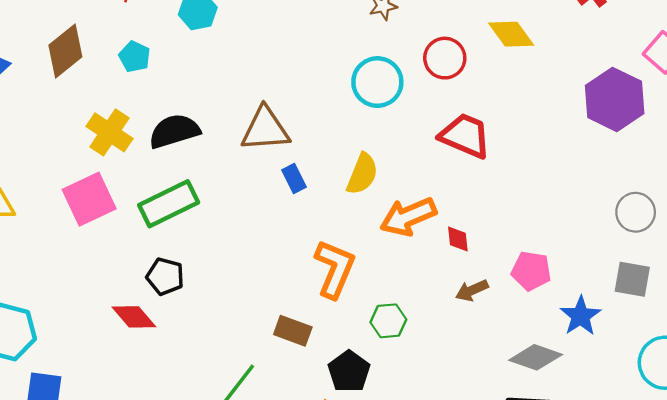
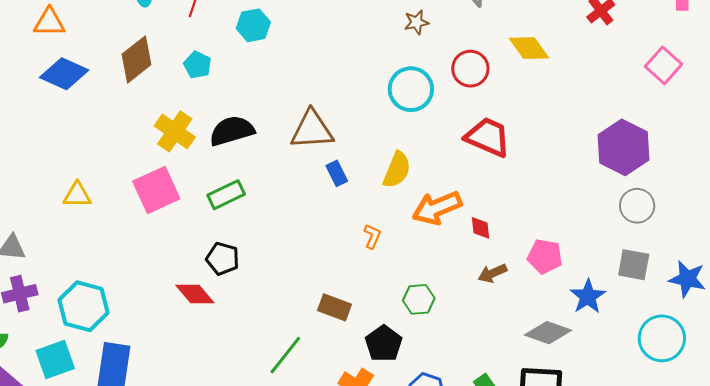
purple hexagon: (615, 99) -> (624, 147), moved
green rectangle: (169, 204) -> (226, 195), size x0.7
orange L-shape: (335, 269) -> (372, 236), moved, size x0.5

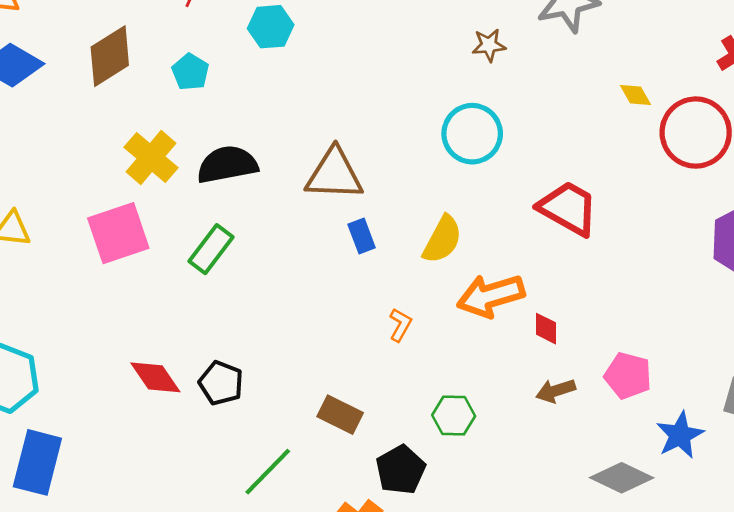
yellow diamond: (529, 48) -> (635, 95), size x0.6
red circle: (470, 69) -> (696, 133), moved, size x1.4
green rectangle: (226, 195) -> (211, 249), turned -33
black pentagon: (223, 259) -> (221, 383), moved

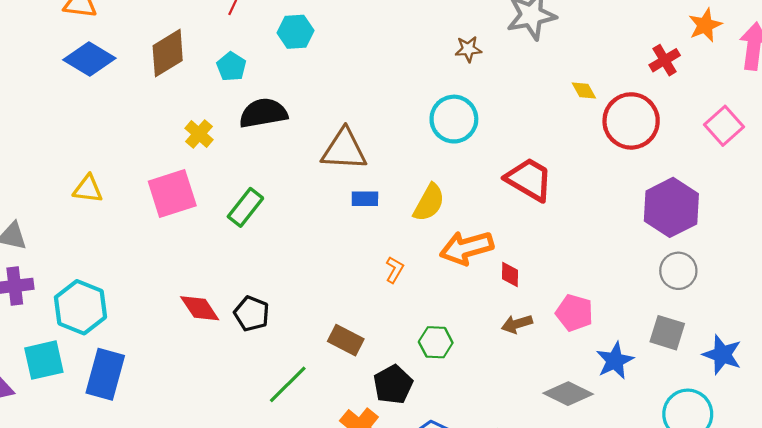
yellow cross: (151, 158) -> (199, 134), size x0.7
black semicircle: (227, 165) -> (263, 113), moved
blue rectangle: (362, 236) -> (365, 199), turned -70

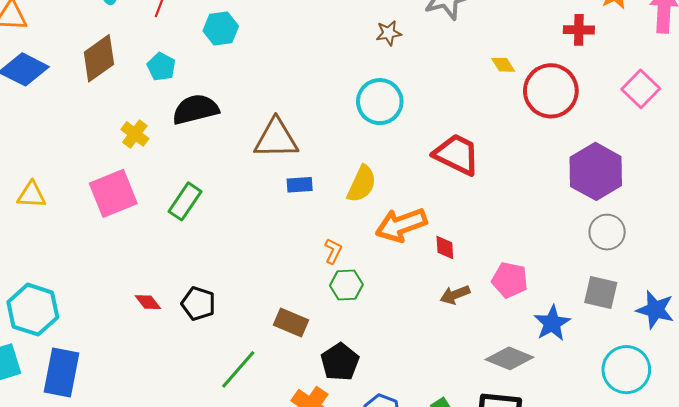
red cross: (665, 60) -> (579, 30), turned 36
red diamond: (200, 308) -> (148, 302), size x0.7
green hexagon: (436, 342) -> (346, 285), moved

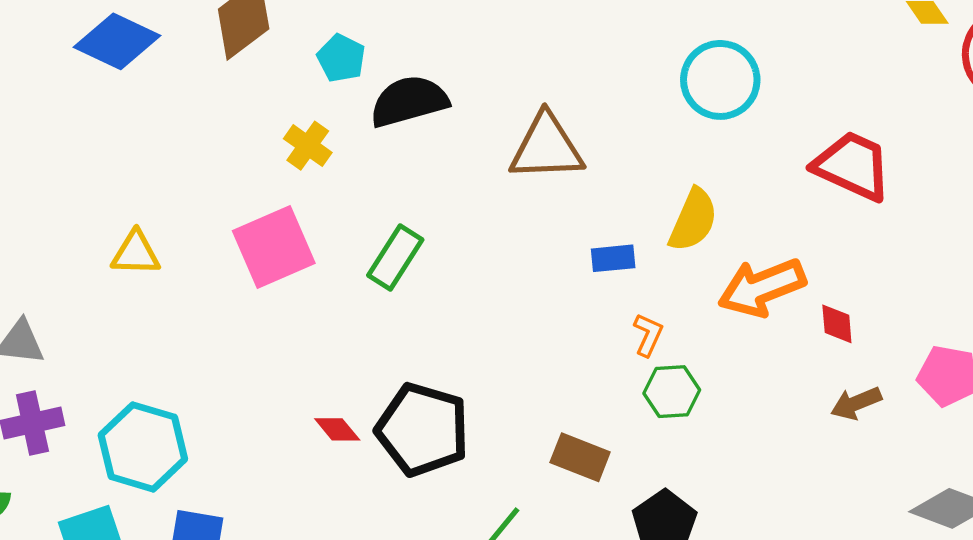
cyan pentagon: (161, 67) -> (341, 58), moved
blue rectangle: (300, 185) -> (613, 258), moved
black pentagon: (198, 304) -> (423, 430), size x1.6

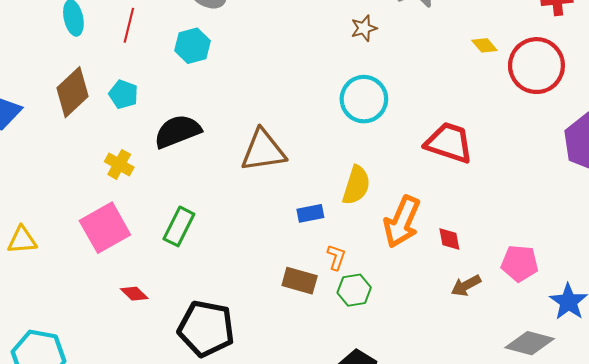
cyan pentagon: (341, 58) -> (123, 94), moved
orange arrow: (762, 287) -> (402, 222), turned -39
red diamond: (337, 429) -> (134, 294), moved
brown rectangle: (580, 457) -> (300, 281), moved

